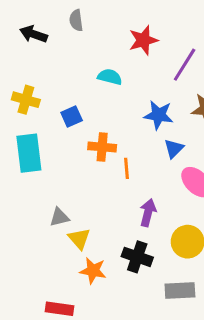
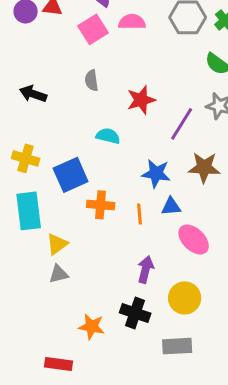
gray semicircle: (76, 20) -> (92, 80), moved
blue square: (72, 117) -> (71, 175), size x1.6
blue triangle: (174, 149) -> (171, 206), turned 40
orange line: (127, 168) -> (140, 214), moved
yellow triangle: (79, 239) -> (57, 244), moved, turned 35

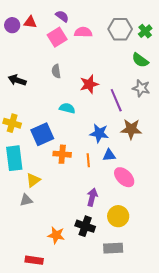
purple line: (182, 124) -> (116, 100), turned -55
gray triangle: (59, 274) -> (26, 200), moved

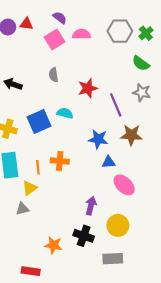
blue square: (42, 134) -> (39, 122), moved
orange line: (88, 160) -> (38, 167), moved

